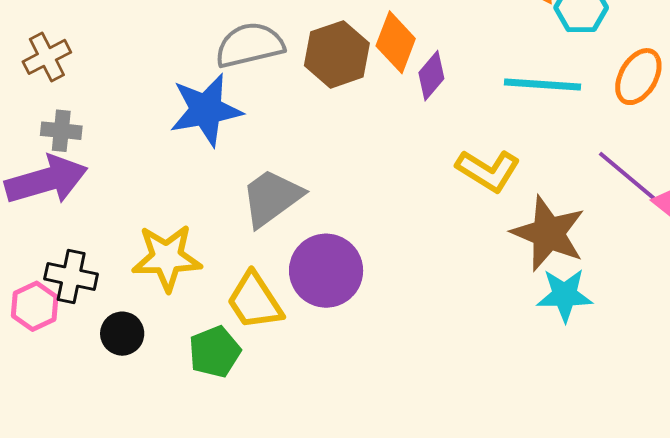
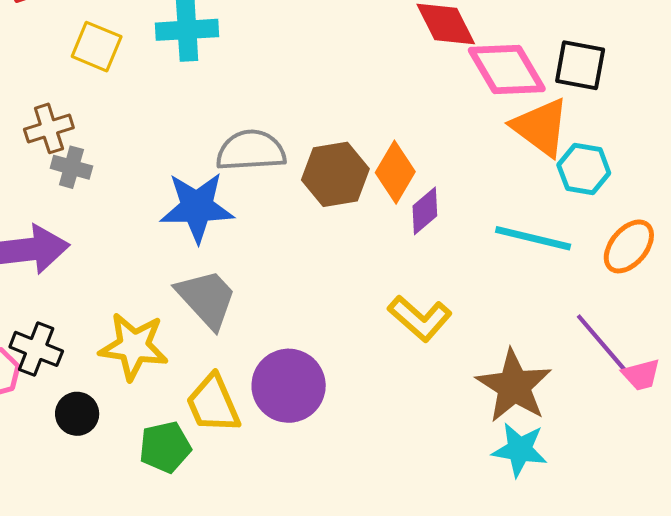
gray cross: (61, 131) -> (71, 167), moved
yellow L-shape: (488, 171) -> (420, 318), moved
gray trapezoid: (272, 198) -> (207, 299), moved, turned 74

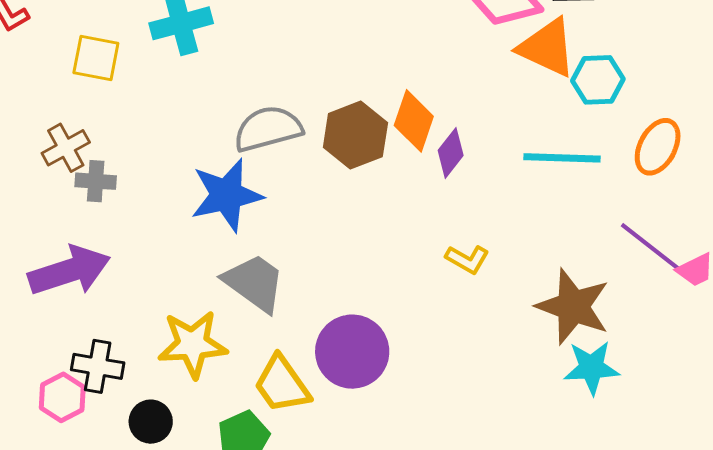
yellow L-shape: (420, 318) -> (467, 259), size x0.7

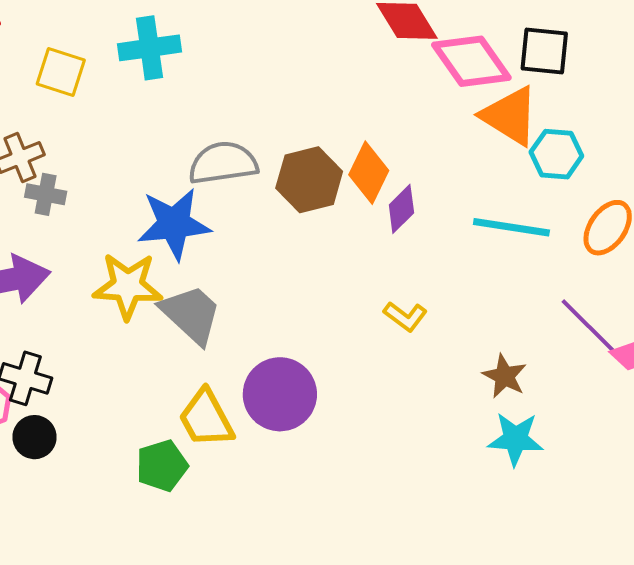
brown star: (573, 307) -> (505, 376), size x0.6
yellow star: (193, 344) -> (128, 286), moved
black circle: (151, 422) -> (35, 437), moved

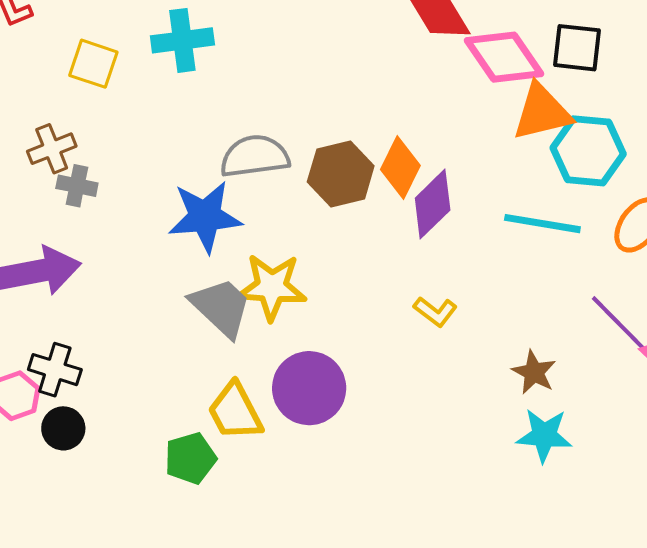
orange triangle: (510, 116) -> (542, 112), turned -46
cyan hexagon: (556, 154) -> (588, 151), size x1.4
purple diamond: (401, 209) -> (433, 204), size x1.4
yellow star: (128, 286) -> (272, 287), moved

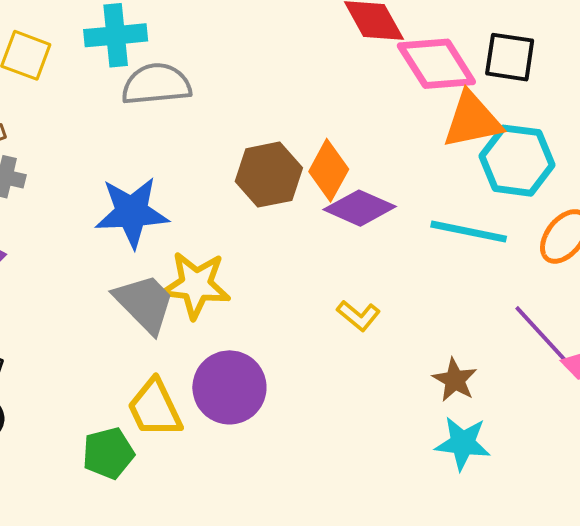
gray semicircle: (255, 156) -> (156, 84), moved
purple diamond: (433, 204) -> (360, 208), turned 66

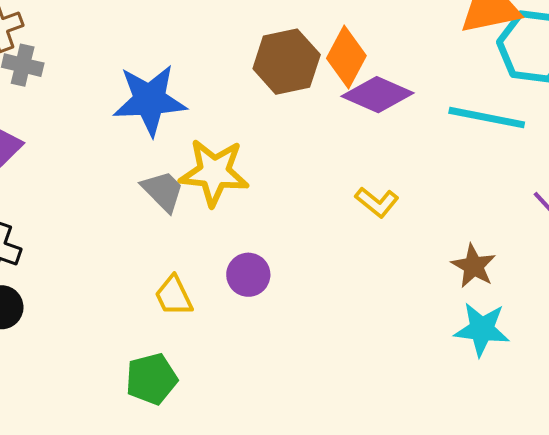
gray trapezoid: (144, 303) -> (163, 191), size x0.7
purple circle: (229, 387) -> (248, 275), size x0.6
yellow trapezoid: (155, 408) -> (174, 296), size x0.7
green pentagon: (108, 453) -> (152, 379), moved

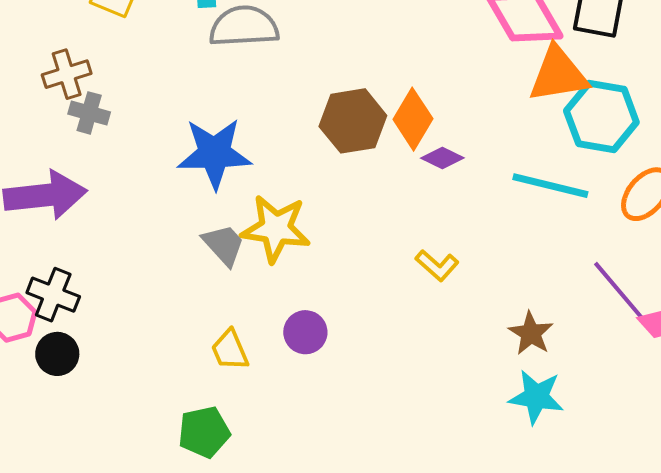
purple diamond: (378, 95) -> (442, 158), size x0.6

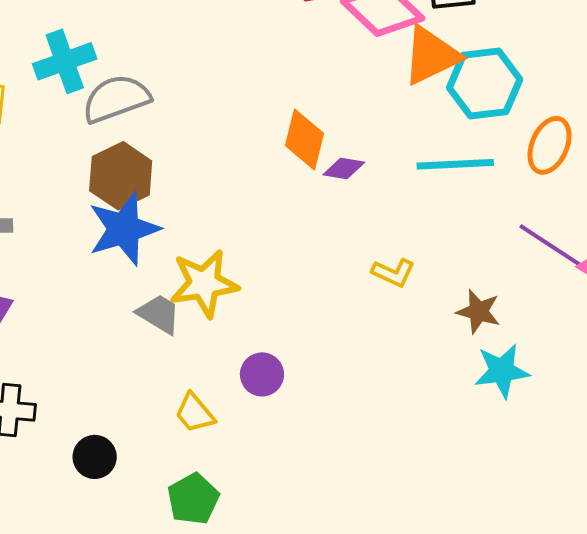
brown hexagon: (353, 121) -> (121, 176), moved
yellow L-shape: (437, 265) -> (393, 273), moved
black circle: (57, 354) -> (95, 457), moved

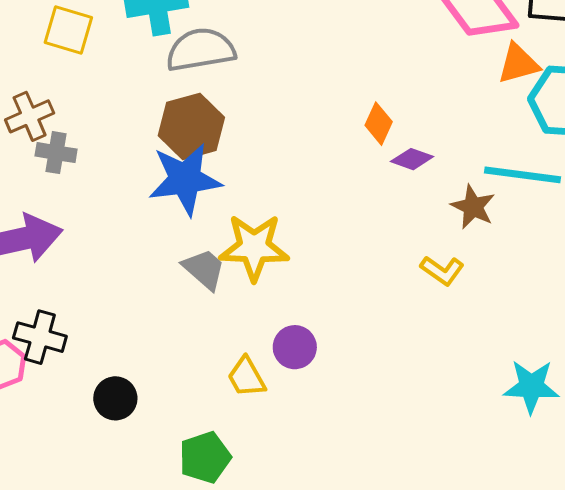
orange triangle: (431, 56) -> (518, 64), size x0.7
orange diamond: (304, 140) -> (379, 124), size x0.7
brown star: (478, 312) -> (473, 207), moved
yellow trapezoid: (195, 413) -> (246, 377), moved

